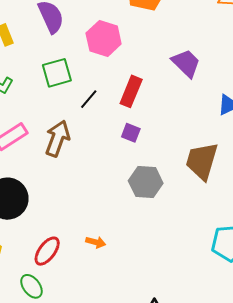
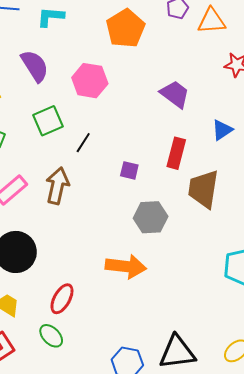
red rectangle: (131, 91) -> (176, 153), moved
orange arrow: (96, 242) -> (126, 266), moved, size x2.0

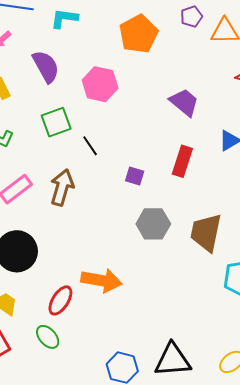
black line: (83, 143) -> (90, 146), turned -70
brown trapezoid: (203, 189) -> (206, 233), moved
orange arrow: (126, 266) -> (101, 280), moved

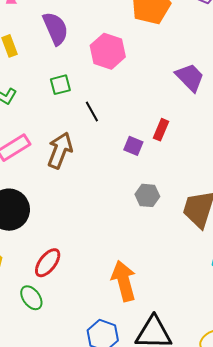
green square: (56, 122) -> (60, 85), size x0.7
red rectangle: (182, 161) -> (161, 130), moved, size x0.7
gray hexagon: (153, 224) -> (147, 195), size x0.7
orange arrow: (101, 280) -> (124, 281), moved, turned -120

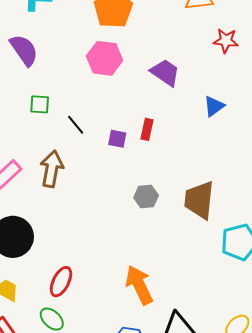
pink hexagon: (108, 51) -> (105, 58), moved
green square: (60, 85) -> (40, 104), turned 30
purple square: (133, 146) -> (117, 139), moved

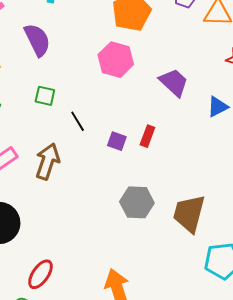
blue triangle: (214, 106) -> (218, 107), moved
gray hexagon: (146, 196) -> (137, 202), size x1.4

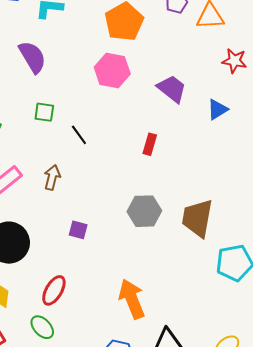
purple square: (117, 141) -> (78, 230), moved
brown arrow: (48, 161) -> (52, 177), size x0.7

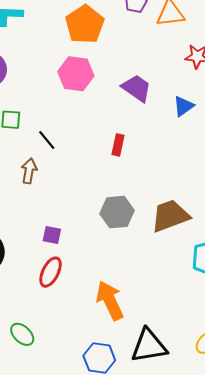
brown arrow: (52, 177) -> (29, 171), moved
brown trapezoid: (197, 218) -> (170, 216), turned 63
red ellipse: (54, 290) -> (51, 272), moved

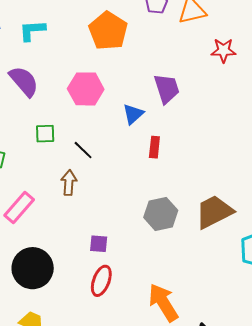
pink hexagon: (76, 74) -> (86, 89), moved
purple trapezoid: (137, 88) -> (167, 89), turned 44
blue triangle: (183, 106) -> (133, 114), moved

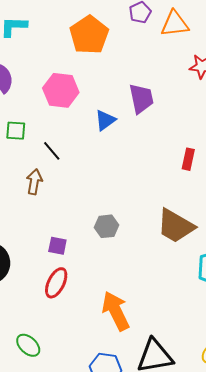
red rectangle: (154, 147) -> (188, 159), moved
brown trapezoid: (214, 212) -> (176, 226), turned -129
gray hexagon: (161, 214) -> (106, 226), moved, size x0.7

